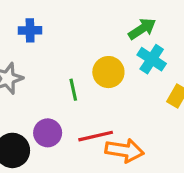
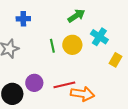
green arrow: (142, 29) -> (76, 16), moved
green line: (73, 90) -> (52, 46), moved

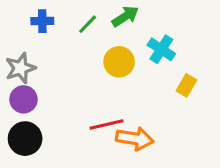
green line: (52, 46) -> (88, 24), moved, turned 56
purple circle: (34, 83) -> (23, 99), moved

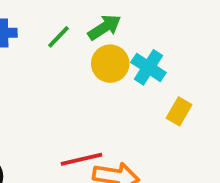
yellow circle: (119, 62) -> (110, 64), moved

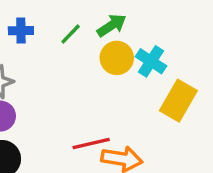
yellow rectangle: (179, 111) -> (178, 101), size x1.6

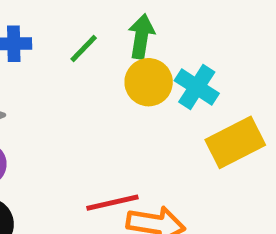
green arrow: (112, 25) -> (141, 36), turned -48
yellow rectangle: (178, 101) -> (235, 142), turned 33

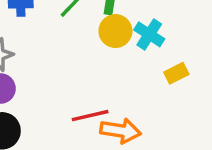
yellow rectangle: (235, 142) -> (176, 73), size x0.6

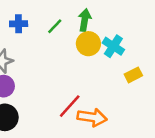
red line: (90, 116) -> (70, 106), turned -35

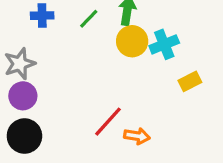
cyan cross: (113, 46) -> (164, 44), turned 35
orange arrow: (92, 117) -> (137, 136), size x0.7

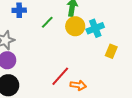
green line: (89, 19) -> (47, 22), moved
yellow rectangle: (190, 81) -> (111, 51), turned -40

